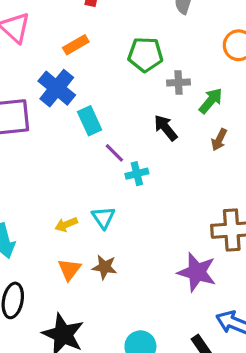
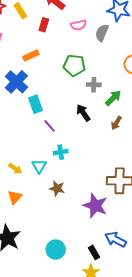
cyan cross: (137, 174) -> (61, 152), moved
yellow arrow: (66, 224) -> (15, 169), turned -128
brown star: (105, 267) -> (57, 188), moved

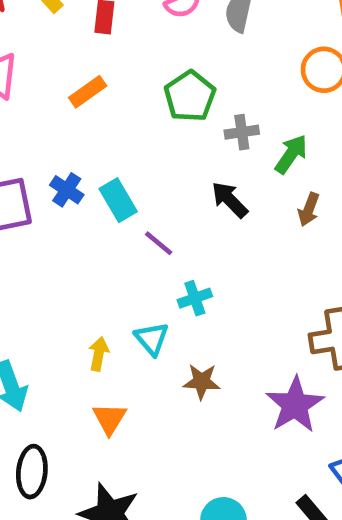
green pentagon: (74, 65) -> (190, 96), turned -30
blue cross: (16, 82) -> (67, 190), moved, size x0.6
yellow arrow: (15, 169) -> (99, 354), turned -104
purple star: (95, 206) -> (295, 405), turned 30

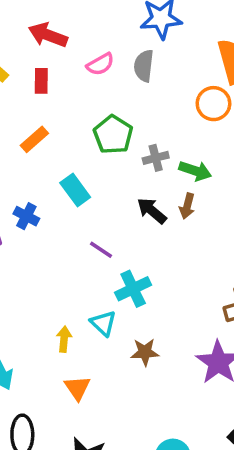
green arrow: (291, 154) -> (195, 171), turned 80
cyan rectangle: (118, 200) -> (75, 190), moved
brown arrow: (309, 209) -> (187, 206), moved
cyan cross: (195, 298) -> (133, 289), size x1.4

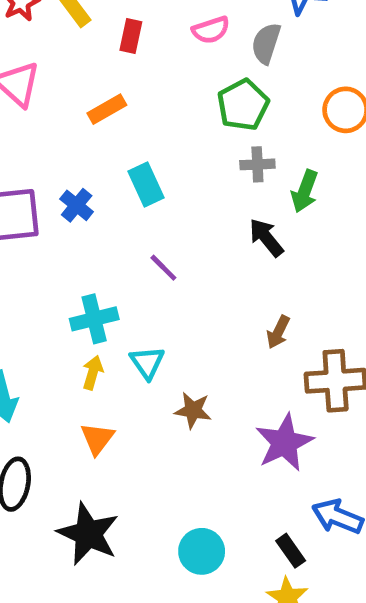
green pentagon: (113, 135) -> (243, 105), moved
green arrow: (195, 171) -> (305, 191), turned 80
brown arrow: (187, 206) -> (278, 332), moved
black arrow: (152, 211) -> (266, 238), moved
cyan cross: (133, 289) -> (94, 319), moved

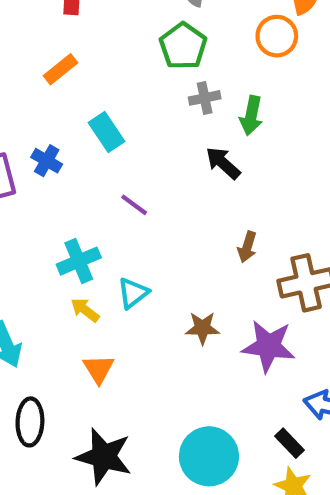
cyan triangle: (147, 363) -> (133, 293), turned 36
yellow arrow: (93, 373) -> (85, 310), turned -60
brown star: (193, 410) -> (202, 328), moved
purple star: (284, 443) -> (268, 346), turned -30
cyan circle: (202, 551) -> (209, 456), size x1.4

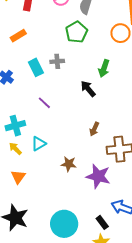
gray cross: (205, 98) -> (57, 61), moved

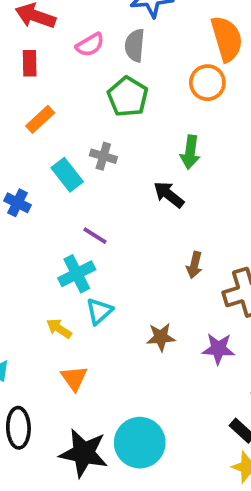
orange rectangle: (18, 36) -> (40, 119), moved
gray cross: (57, 61) -> (103, 156), turned 32
cyan cross: (15, 126) -> (77, 274), moved
purple star: (98, 176) -> (218, 349), size x0.7
cyan circle: (64, 224) -> (140, 443), moved

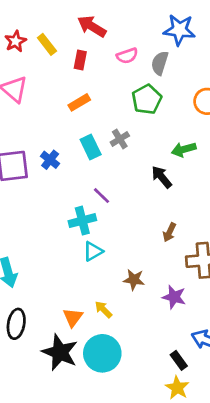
green arrow: (190, 152) -> (184, 149), turned 55
gray cross: (103, 156) -> (120, 139), turned 30
yellow arrow: (59, 329) -> (103, 310), moved
orange triangle: (74, 378) -> (73, 317), moved

